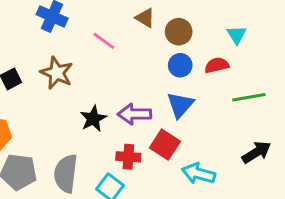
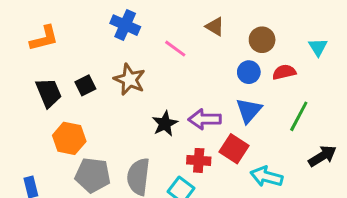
brown circle: (179, 32) -> (262, 40), moved
cyan triangle: (237, 35) -> (318, 47), moved
green line: (249, 97) -> (299, 116), moved, turned -52

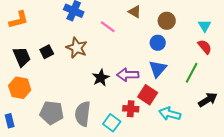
red semicircle: (284, 72) -> (205, 47), moved, turned 63
orange hexagon: (69, 138) -> (20, 88), moved
red cross: (199, 160) -> (131, 109), moved

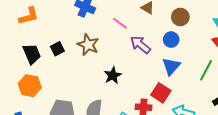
purple arrow: (128, 75) -> (140, 45), moved, turned 40

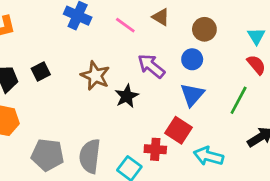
pink line: (120, 23) -> (125, 25), moved
brown star: (88, 45) -> (95, 76), moved
black star: (113, 75) -> (127, 96), moved

